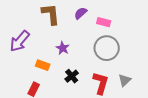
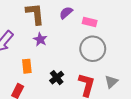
purple star: (63, 48) -> (40, 39), moved
orange rectangle: (43, 65) -> (27, 66), turned 64

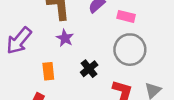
black cross: (57, 78) -> (89, 69), moved

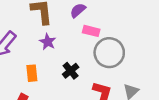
pink rectangle: (126, 16) -> (91, 31), moved

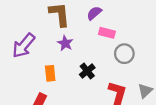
gray circle: (109, 53) -> (124, 54), size x0.7

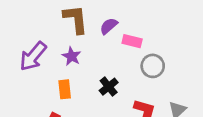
purple semicircle: (94, 13) -> (109, 26), moved
purple star: (65, 43) -> (72, 56), moved

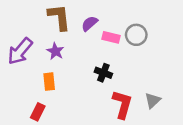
gray circle: (153, 66) -> (136, 35), moved
black cross: (109, 87) -> (103, 73), moved, turned -30

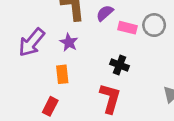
red L-shape: (122, 104) -> (110, 98), moved

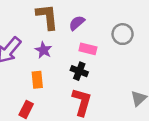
pink rectangle: (127, 28) -> (88, 49), moved
black cross: (119, 65) -> (79, 71), moved

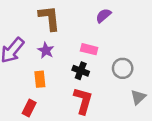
purple semicircle: (77, 23) -> (103, 16), moved
gray circle: (123, 34) -> (123, 68), moved

